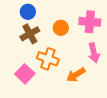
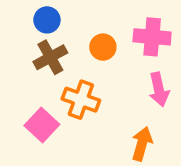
orange arrow: (76, 75) -> (142, 144), moved, turned 138

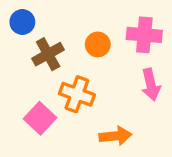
blue circle: (47, 20) -> (22, 22), moved
orange arrow: (142, 144) -> (115, 136), moved, turned 68

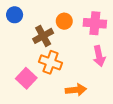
orange circle: (98, 44) -> (64, 21), moved
brown cross: (48, 54) -> (43, 36), moved

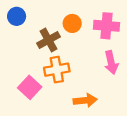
orange cross: (51, 62) -> (57, 70), turned -30

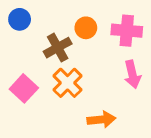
orange cross: (57, 70) -> (68, 83), turned -35
pink square: (30, 87) -> (24, 88), moved

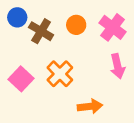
pink cross: (127, 31) -> (113, 27), turned 32
brown cross: (58, 48) -> (41, 31), moved, turned -30

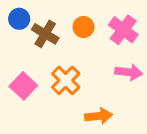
pink arrow: (118, 66) -> (129, 72), turned -70

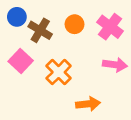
pink square: (23, 86) -> (21, 61), moved

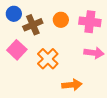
pink cross: (110, 27) -> (90, 22), turned -30
brown cross: (40, 30) -> (33, 25), turned 36

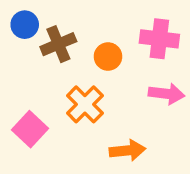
orange circle: (61, 20) -> (108, 57), moved
pink square: (17, 50) -> (30, 129), moved

